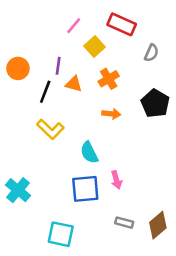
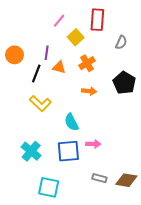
red rectangle: (122, 24) -> (97, 20), turned 70
pink arrow: (116, 180) -> (93, 144), turned -72
cyan cross: (18, 190) -> (31, 151), moved
brown diamond: (158, 225) -> (126, 180), turned 50

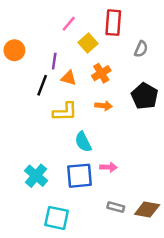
orange circle: (15, 55) -> (14, 50), moved
yellow L-shape: (40, 104) -> (65, 112), moved, turned -45

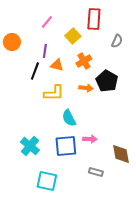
pink line: (69, 24) -> (47, 22), moved
black pentagon: (145, 96) -> (107, 81), moved
brown diamond: (147, 209) -> (121, 154), moved, turned 70

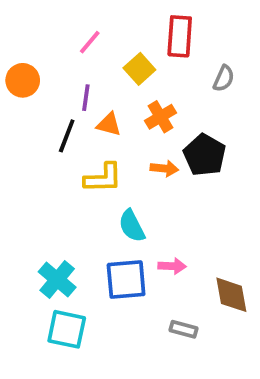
cyan square: (47, 181) -> (67, 329), moved

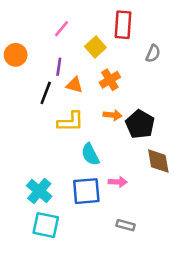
black pentagon: (205, 155) -> (140, 124), moved
brown diamond: (231, 295) -> (158, 161), moved

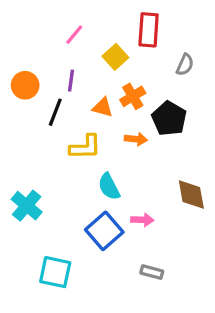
orange circle: (16, 55) -> (25, 85), moved
orange triangle: (75, 85) -> (103, 107), moved
black pentagon: (140, 124) -> (169, 119), moved
cyan cross: (39, 191) -> (27, 206), moved
blue square: (86, 191) -> (104, 231), turned -36

